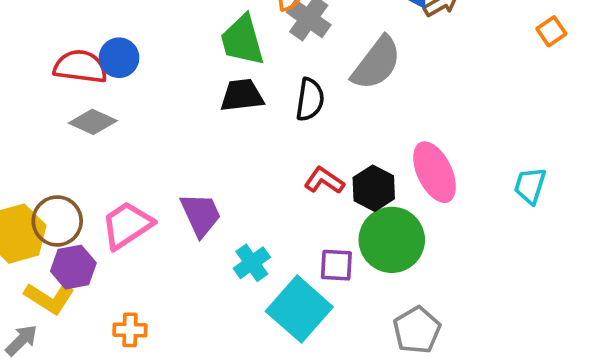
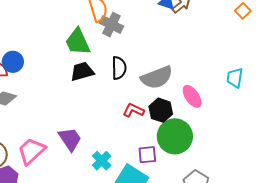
gray semicircle: (376, 63) -> (157, 77), moved, turned 40
pink ellipse: (435, 172) -> (192, 96), size x0.7
cyan trapezoid: (530, 186) -> (235, 78), moved

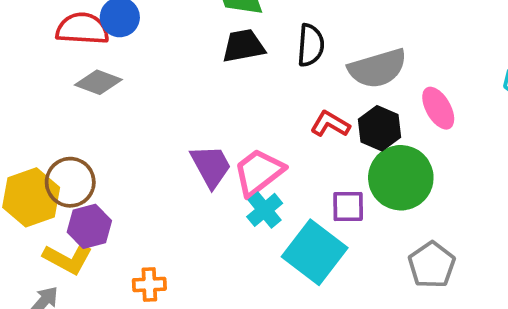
pink trapezoid: (31, 151) -> (259, 172), moved

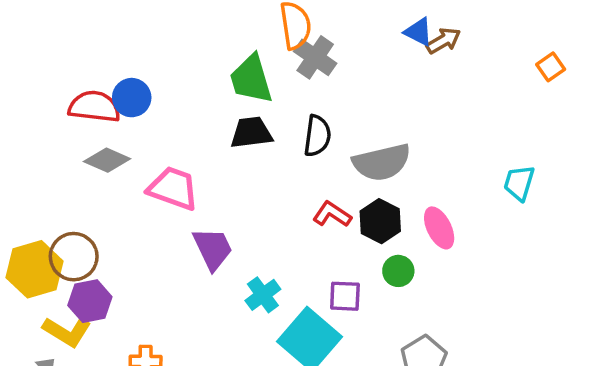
pink ellipse: (438, 108) -> (439, 228), moved
pink trapezoid: (259, 172) -> (173, 188), moved, turned 54
green circle: (401, 178) -> (398, 271), size x0.5

